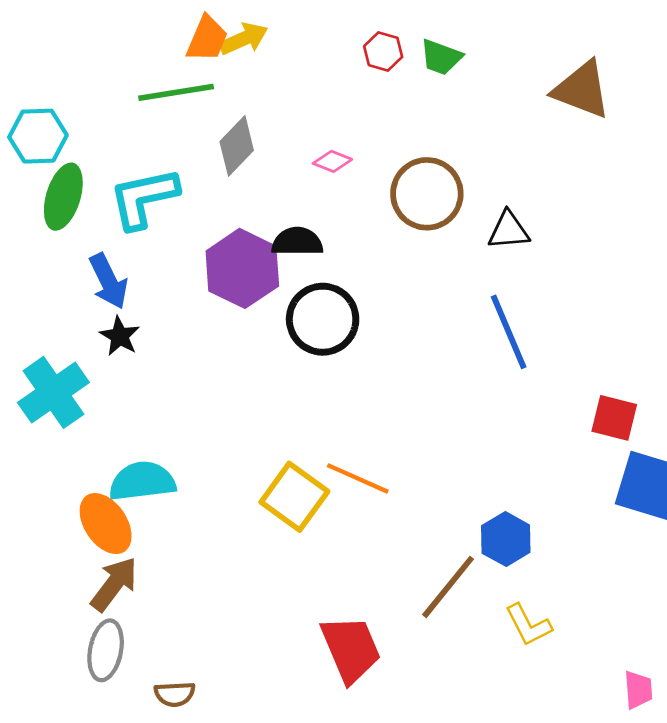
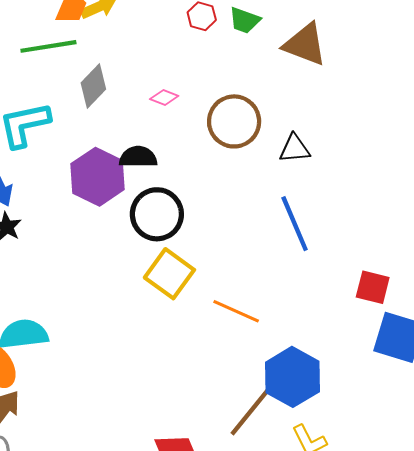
brown triangle: (582, 90) -> (305, 44), moved
orange line: (358, 478) -> (236, 311), moved
yellow square: (294, 497) -> (169, 274), moved
blue hexagon: (506, 539) -> (292, 377), size x1.5

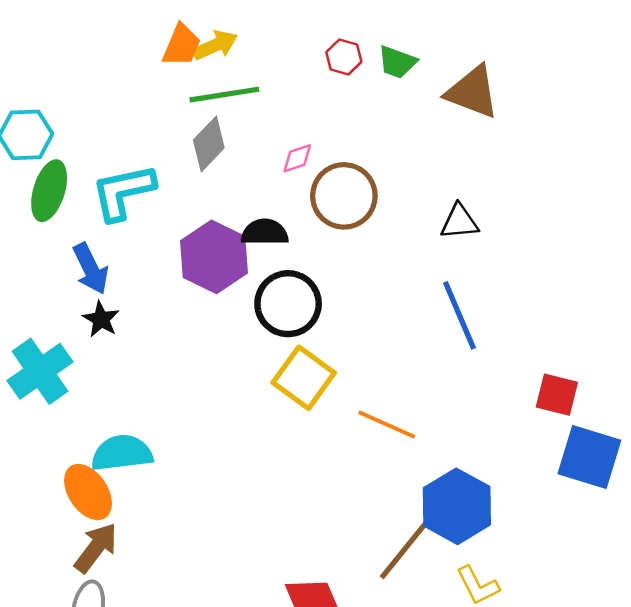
green line: (48, 46) -> (224, 95), moved
pink diamond: (164, 97) -> (297, 158), turned -40
brown circle: (234, 121) -> (344, 196), moved

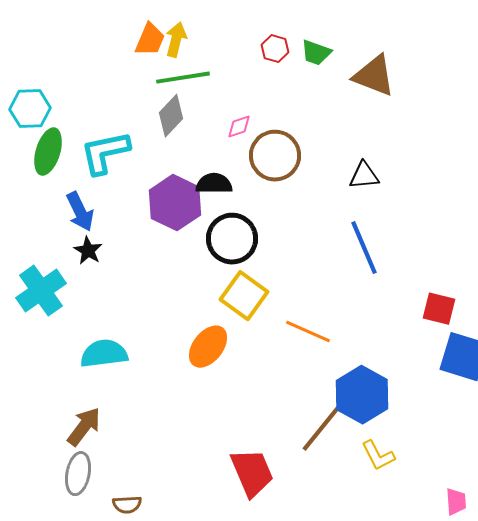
yellow arrow: (215, 45) -> (176, 40), turned -52
orange ellipse: (88, 492) -> (208, 347), moved, turned 72

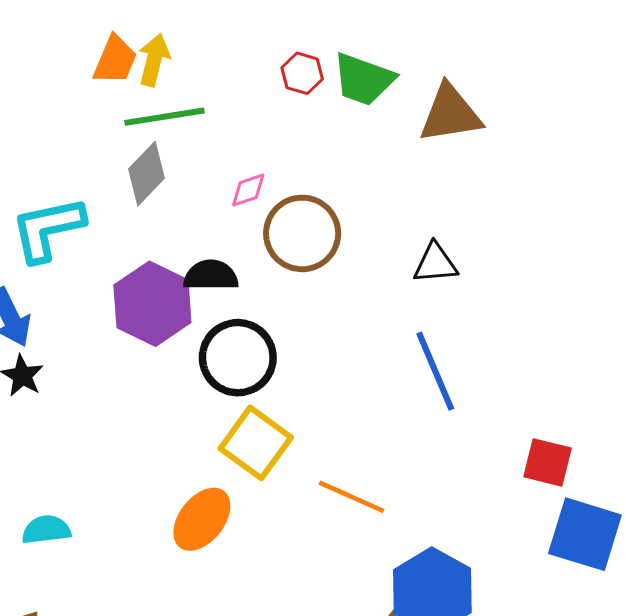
green trapezoid: (316, 53) -> (363, 79), size x1.4
brown triangle: (374, 76) -> (450, 114), turned -30
cyan semicircle: (104, 354) -> (46, 530), size x0.7

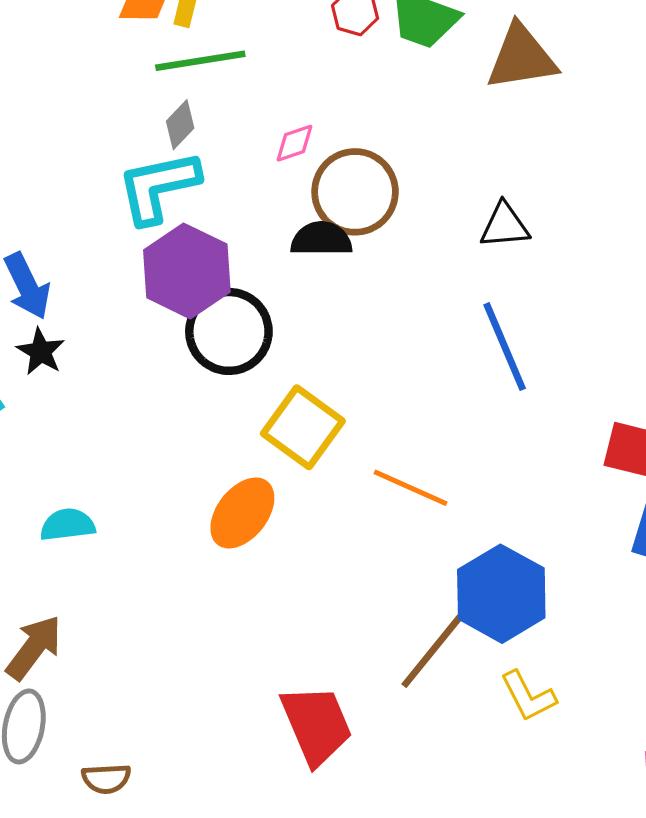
gray diamond: (146, 174) -> (180, 125), size x0.7
cyan L-shape: (48, 229) -> (158, 187), moved
black semicircle: (211, 275) -> (321, 239), moved
black circle: (238, 358) -> (229, 331), moved

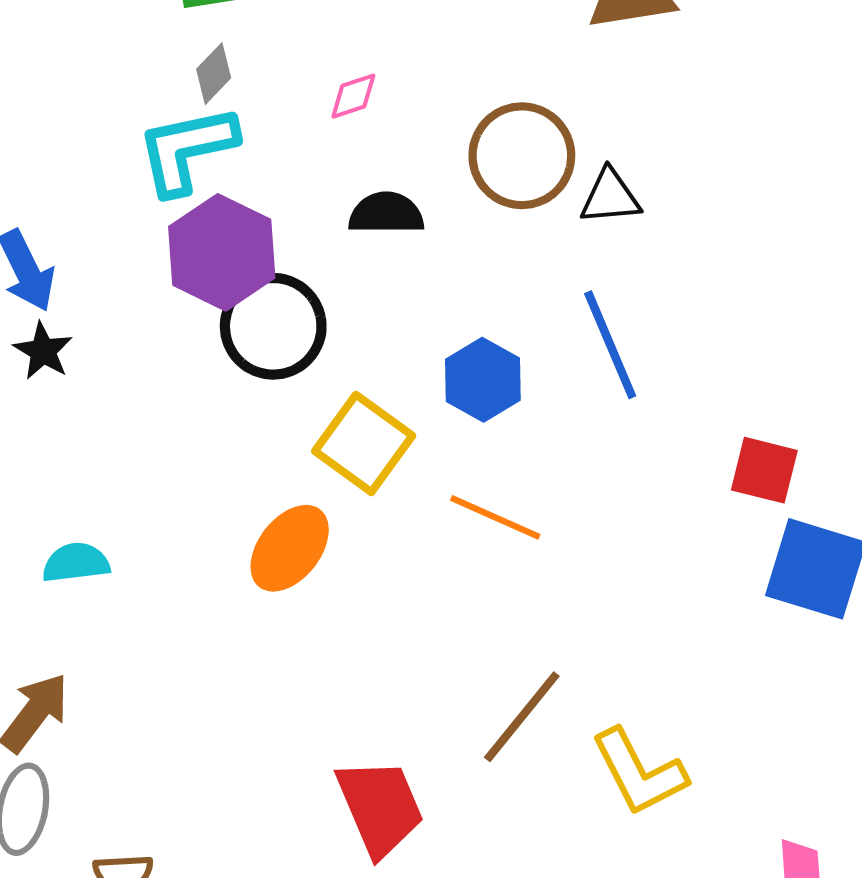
brown circle: (355, 192) -> (522, 156), moved
blue hexagon: (501, 594) -> (483, 380), moved, size x0.7
yellow L-shape: (528, 696) -> (639, 772), size x1.4

